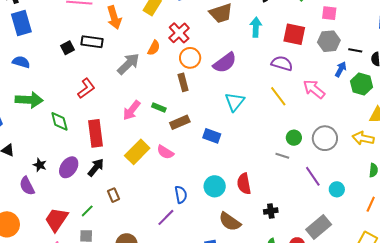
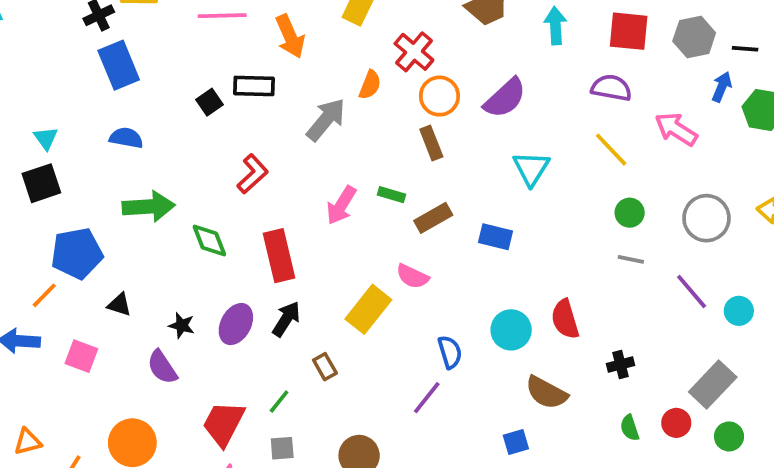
green circle: (294, 138) -> (630, 213), moved
yellow rectangle: (137, 152) -> (368, 309), moved

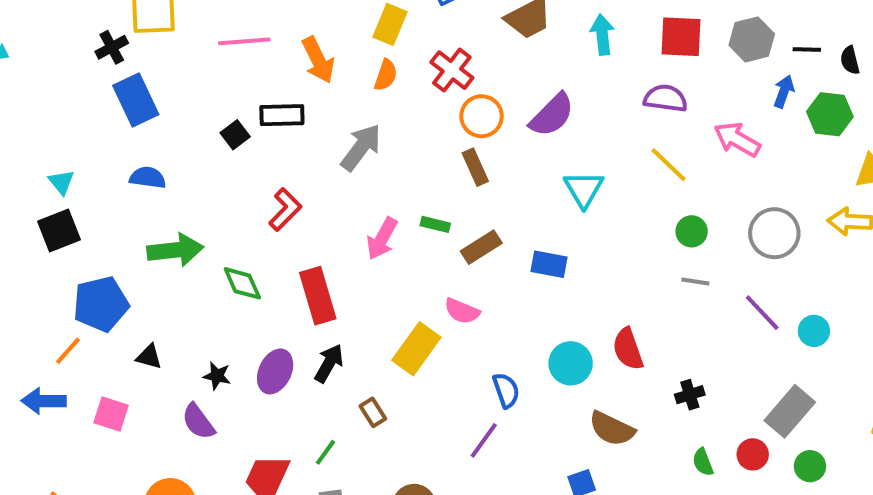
orange semicircle: (370, 85) -> (386, 75), moved

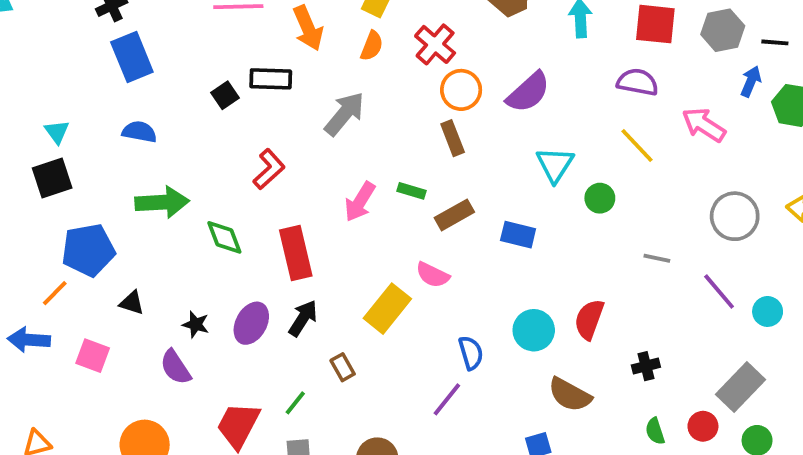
green circle: (692, 231) -> (600, 198), moved
red semicircle: (628, 349) -> (589, 319), turned 36

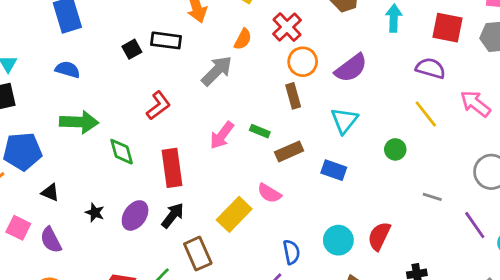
orange semicircle: (372, 46) -> (243, 39), moved
cyan triangle: (555, 165) -> (344, 121), moved
purple semicircle: (175, 367) -> (51, 240), moved
brown rectangle: (343, 367) -> (198, 254), size x1.6

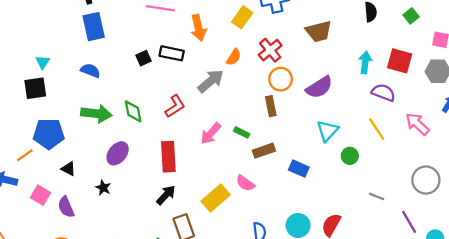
cyan arrow: (394, 18) -> (365, 62), moved
red L-shape: (158, 106) -> (175, 106), moved
cyan triangle: (344, 121) -> (327, 131), moved
green diamond: (122, 152) -> (133, 111), moved
purple ellipse: (135, 215) -> (118, 153), moved

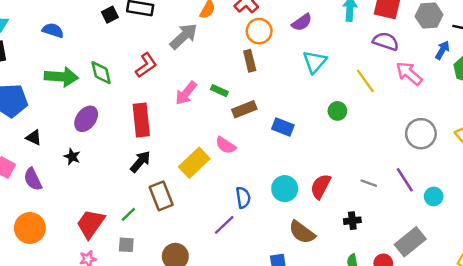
purple semicircle: (319, 87) -> (302, 22), moved, size x0.7
purple semicircle: (383, 93) -> (386, 41), moved
cyan triangle: (327, 131) -> (315, 62), moved
gray line: (377, 196) -> (369, 183), moved

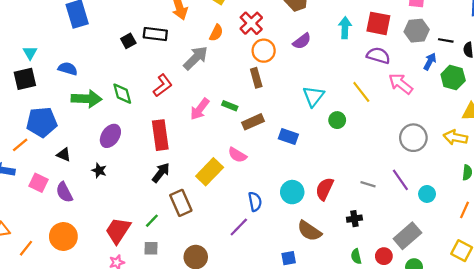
blue semicircle: (53, 30) -> (68, 69), moved
cyan triangle: (315, 62) -> (313, 96), moved

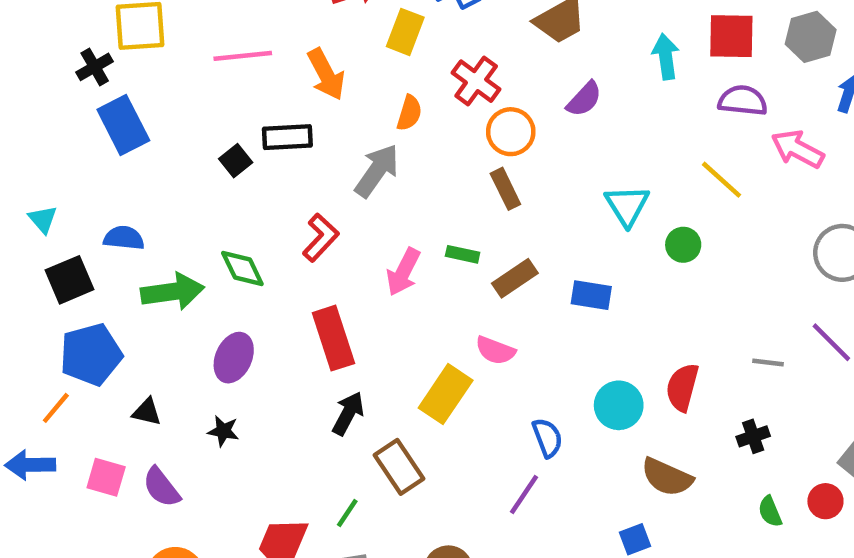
black square: (25, 79) -> (70, 280), moved

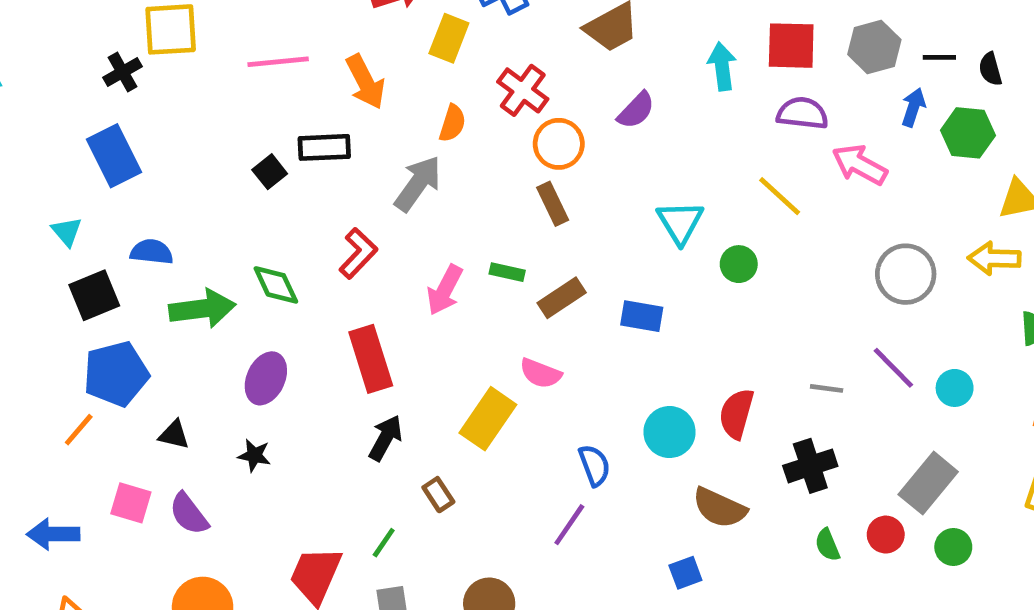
blue rectangle: (123, 125) -> (114, 156), moved
black cross: (753, 436) -> (810, 466), size x1.5
blue arrow: (30, 465) -> (53, 534), moved
brown rectangle: (399, 467) -> (438, 495), size x0.6

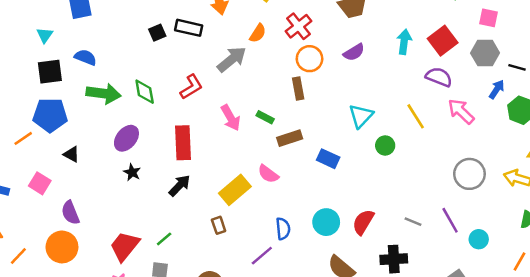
red square: (791, 46) -> (443, 41), turned 36
pink arrow: (445, 290) -> (231, 118), turned -72
black star: (254, 455) -> (132, 172), moved
brown rectangle: (438, 495) -> (219, 225), moved
purple semicircle: (189, 514) -> (70, 213), moved

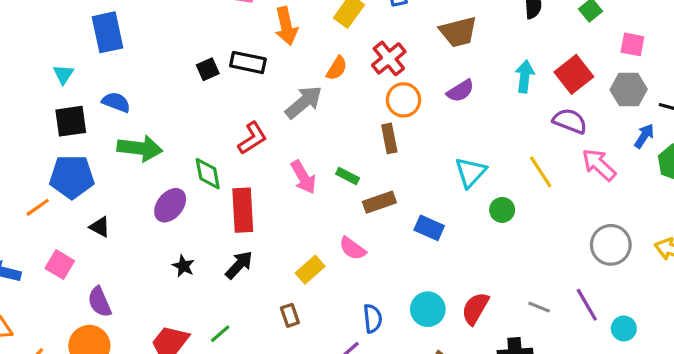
green diamond: (145, 92) -> (208, 174), moved
black star: (132, 172) -> (183, 266), moved
yellow rectangle: (235, 190) -> (310, 270), size x0.7

